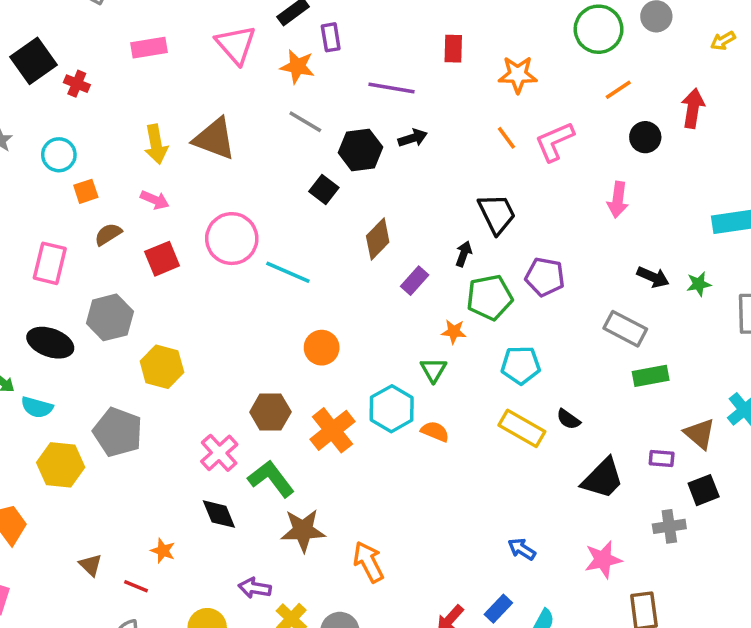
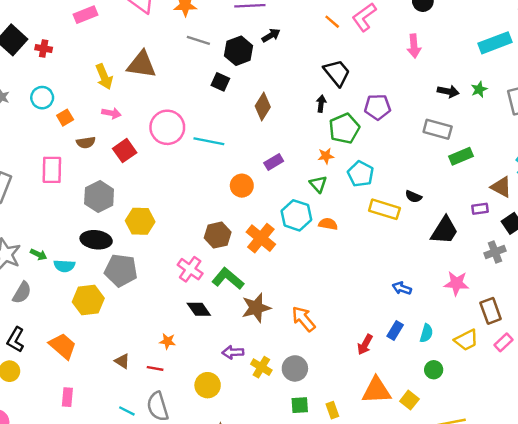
brown semicircle: (108, 234) -> (86, 142), turned -144
purple rectangle: (415, 281) -> (274, 162), moved, turned 30
black ellipse: (50, 343) -> (96, 240), moved
cyan pentagon: (521, 365) -> (361, 174), moved, turned -30
pink star: (603, 560) -> (456, 283), turned 30

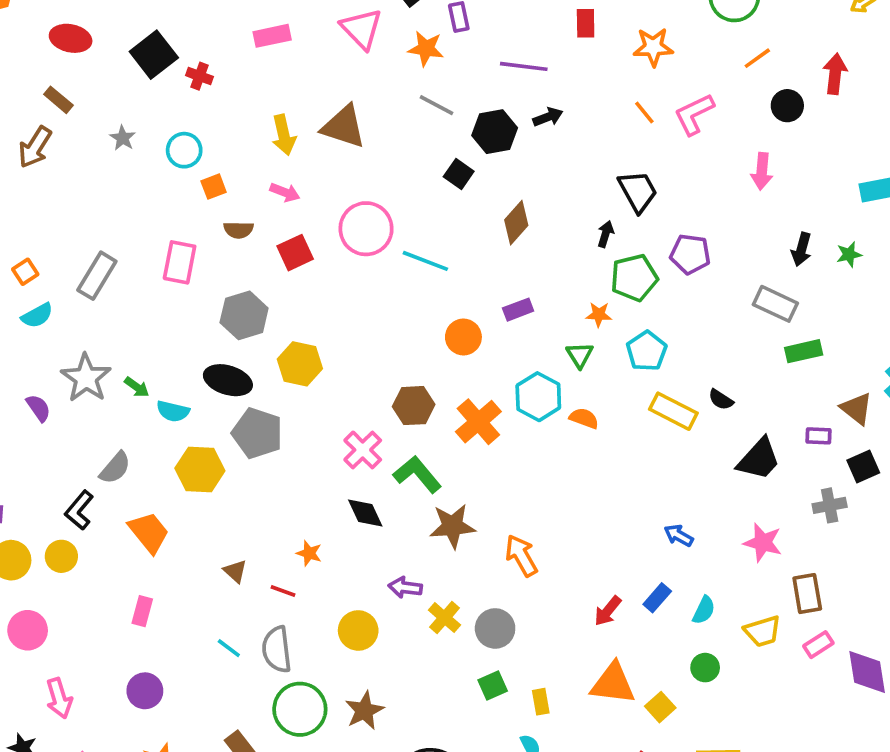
black arrow: (448, 91) -> (802, 249), turned 84
gray semicircle: (22, 293) -> (115, 468), moved
green square: (300, 405) -> (493, 685), turned -30

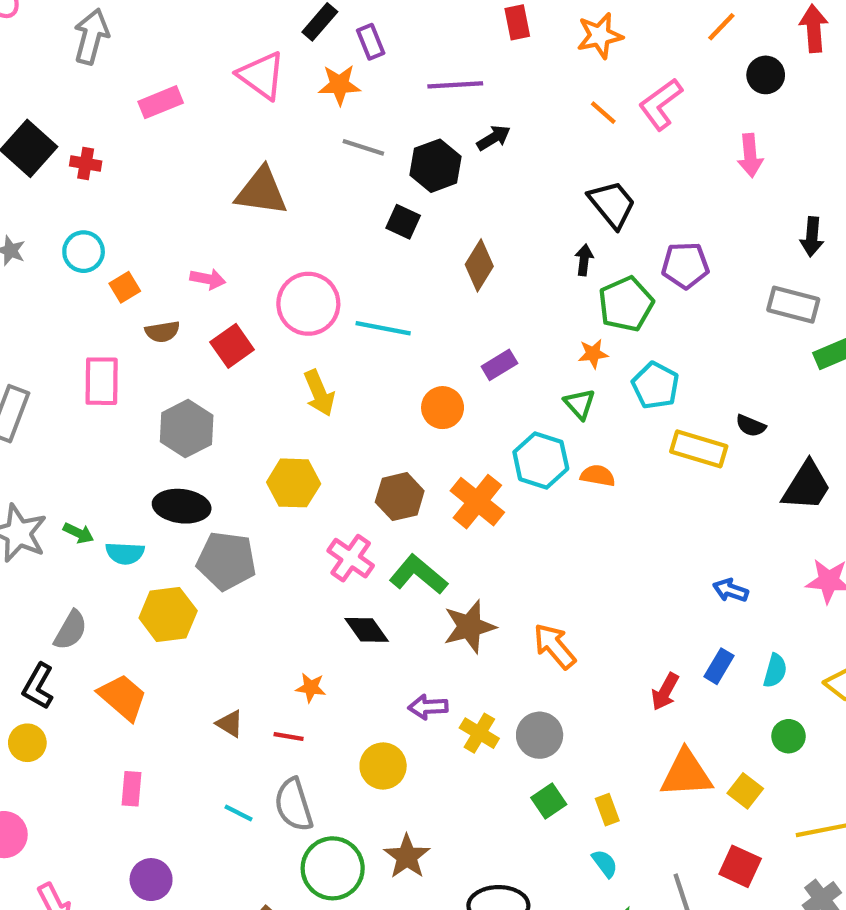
yellow arrow: (284, 135) -> (319, 393), moved
yellow hexagon: (300, 364) -> (294, 483), moved

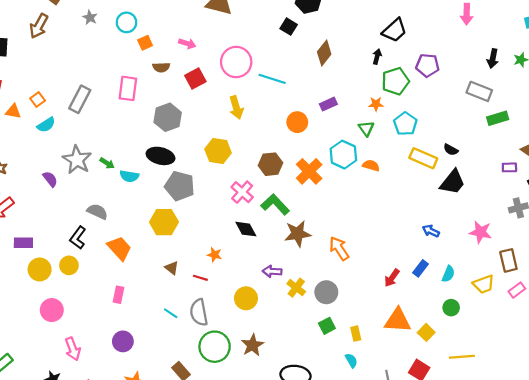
black trapezoid: (612, 204) -> (394, 30), turned 80
black trapezoid: (807, 486) -> (452, 182), moved
yellow hexagon: (168, 614) -> (164, 222), moved
gray semicircle: (71, 630) -> (97, 212), turned -102

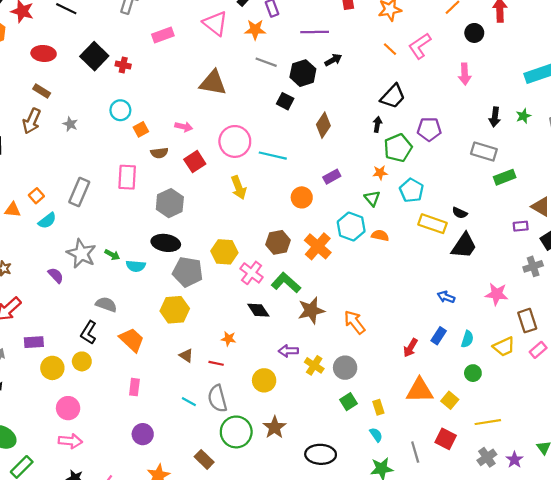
gray star: (90, 18) -> (70, 124), moved
yellow hexagon: (218, 151) -> (224, 252), moved
pink arrow: (73, 349) -> (70, 441), moved, turned -60

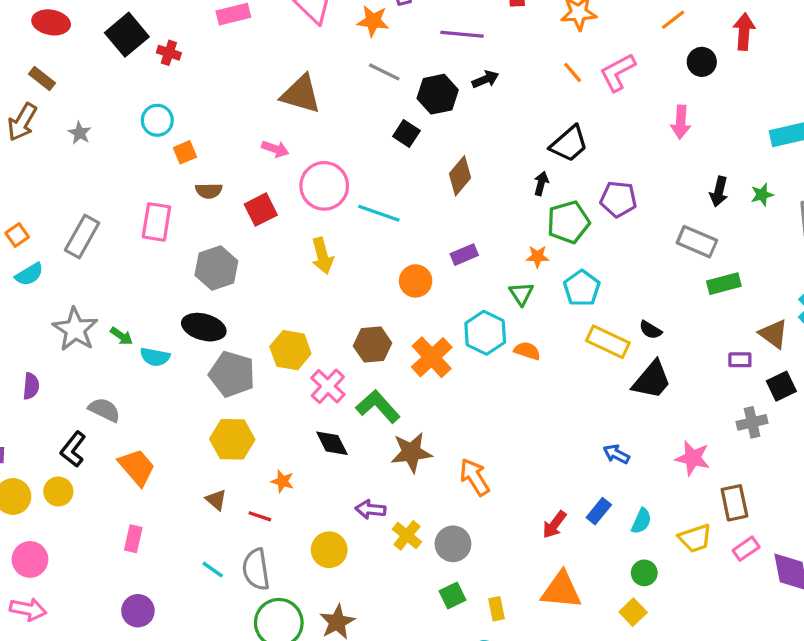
pink arrow: (184, 127) -> (275, 149), moved
purple semicircle: (56, 275) -> (31, 386), moved, turned 42
yellow hexagon: (175, 310) -> (232, 439), moved
yellow square: (450, 400) -> (633, 612), moved

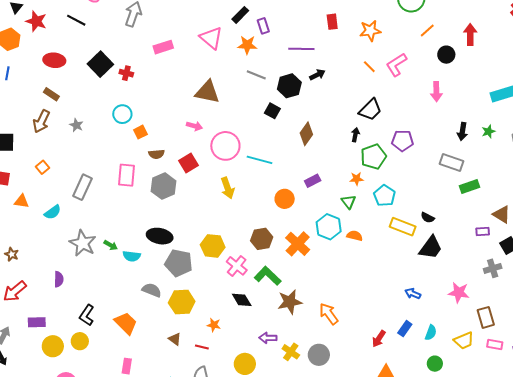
orange square: (17, 235) -> (42, 167), moved
gray hexagon: (216, 268) -> (164, 186), moved
gray semicircle: (104, 410) -> (152, 290), moved
pink rectangle: (746, 549) -> (495, 344), turned 49

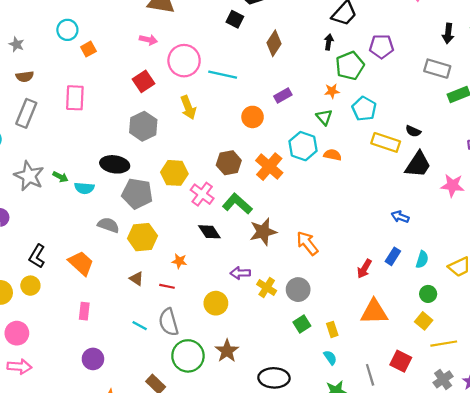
brown semicircle: (156, 154) -> (25, 77), moved
gray hexagon: (164, 186) -> (143, 126), moved
pink star: (459, 293) -> (452, 185), moved

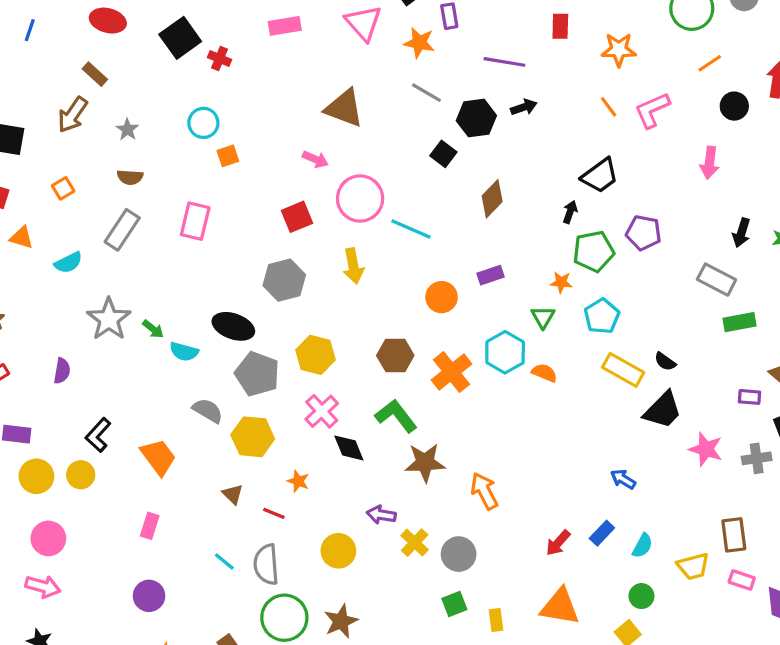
pink cross: (202, 194) -> (322, 411), moved

